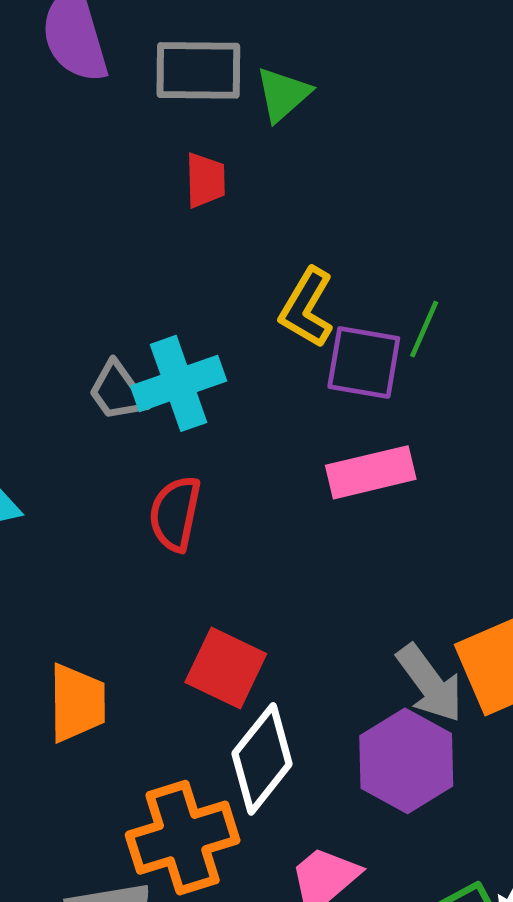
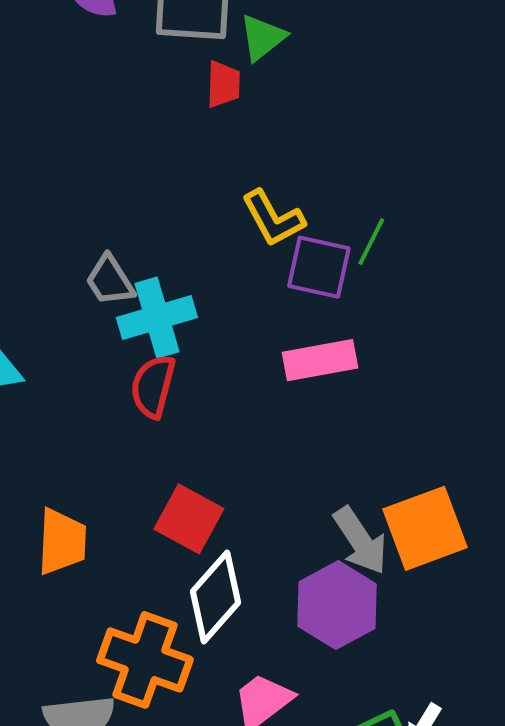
red trapezoid: (205, 180) -> (223, 84), moved
yellow L-shape: (307, 308) -> (273, 218), turned -62
cyan cross: (179, 383) -> (157, 318), moved
orange cross: (183, 838) -> (145, 660), turned 34

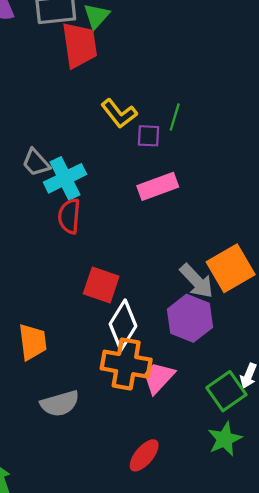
red trapezoid: (223, 84) -> (80, 45), size x1.8
purple square: (319, 267) -> (149, 136), size x0.7
orange trapezoid: (62, 542) -> (33, 342), moved
orange cross: (145, 660) -> (126, 364), moved

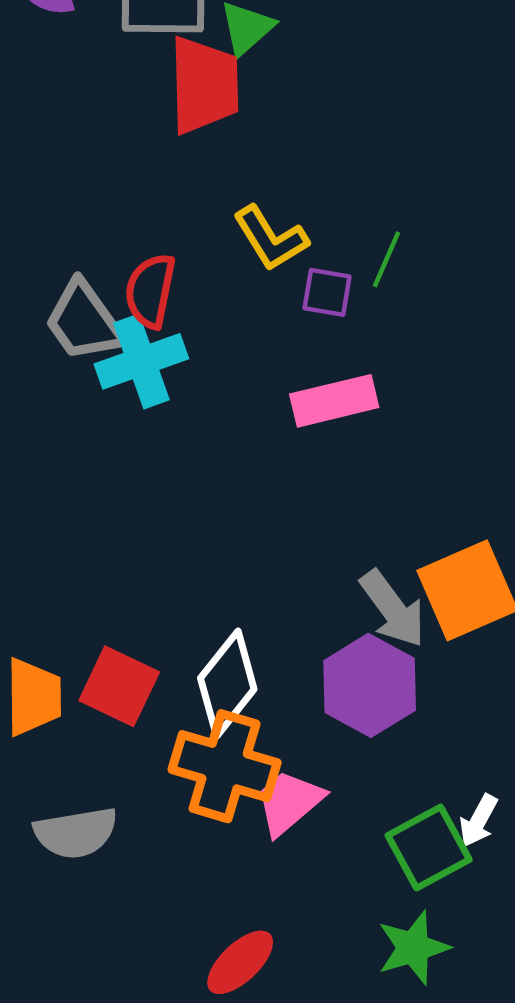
gray trapezoid: (36, 163) -> (84, 321), size x1.4
red semicircle: (69, 216) -> (150, 291), moved
red square: (101, 285) -> (119, 686), moved

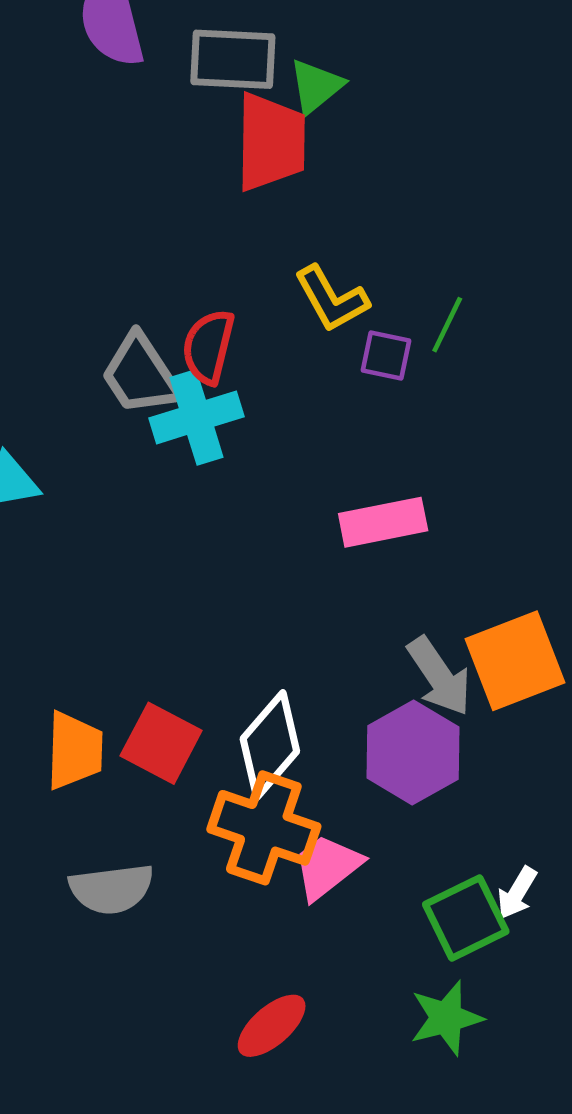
pink rectangle: (334, 401) -> (383, 522), moved

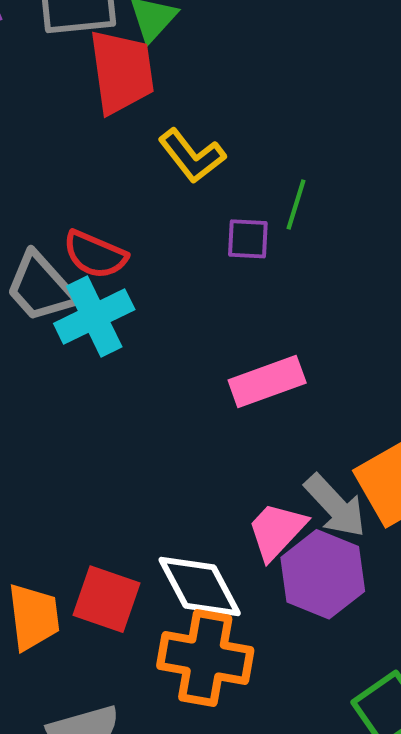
yellow L-shape: (331, 299) -> (192, 156), moved
red semicircle: (208, 347) -> (95, 255), turned -72
white diamond: (270, 745) -> (200, 586), turned -60
pink trapezoid: (327, 867) -> (277, 531), moved

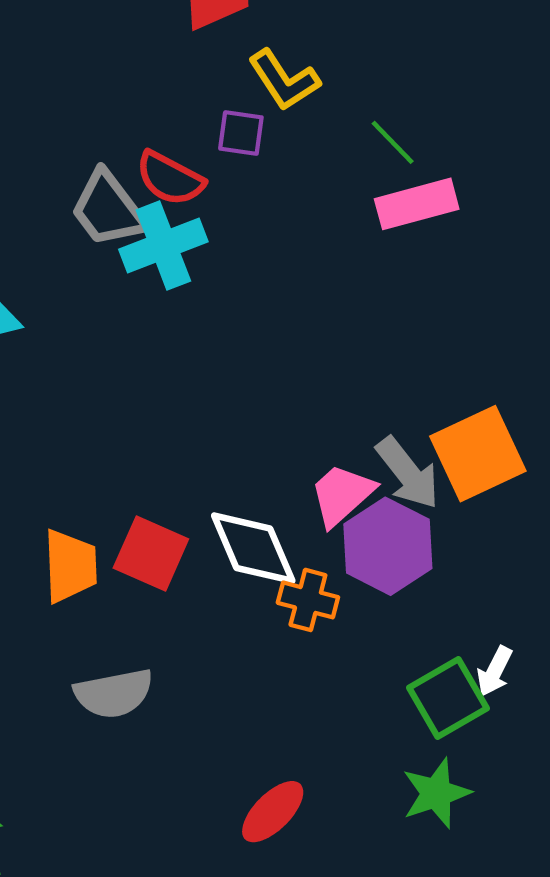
green line: (296, 205) -> (393, 142), turned -66
purple square: (248, 239) -> (241, 133), moved
pink rectangle: (267, 382) -> (417, 204), moved
orange cross: (205, 658) -> (308, 600), moved, size x0.6

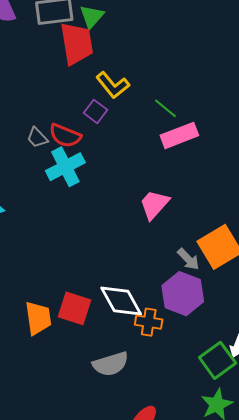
purple square: (241, 133) -> (95, 111), turned 35
gray trapezoid: (108, 209) -> (37, 138), moved, size x0.6
gray arrow: (408, 473) -> (188, 259), size x0.7
pink trapezoid: (342, 495) -> (154, 204), moved
gray semicircle: (114, 693) -> (111, 364), moved

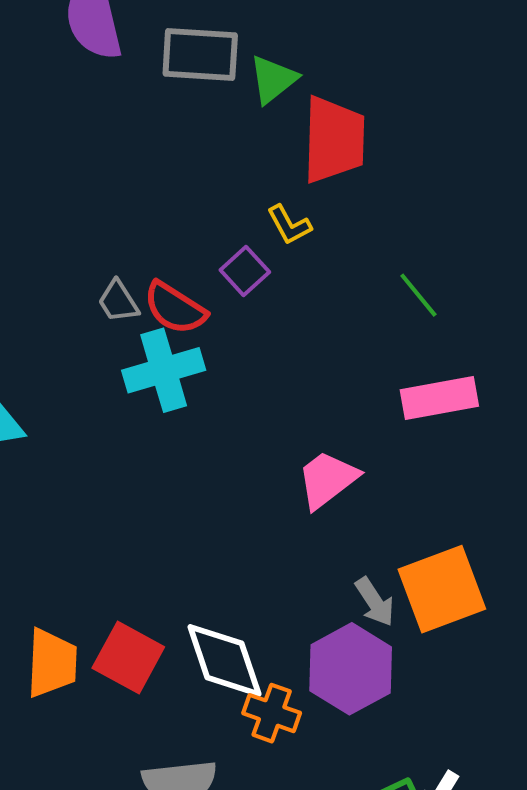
red trapezoid: (77, 44) -> (334, 140), moved
yellow L-shape: (113, 85) -> (289, 225), size x0.7
green line: (165, 108) -> (418, 295), moved
pink rectangle: (179, 135) -> (439, 398), moved

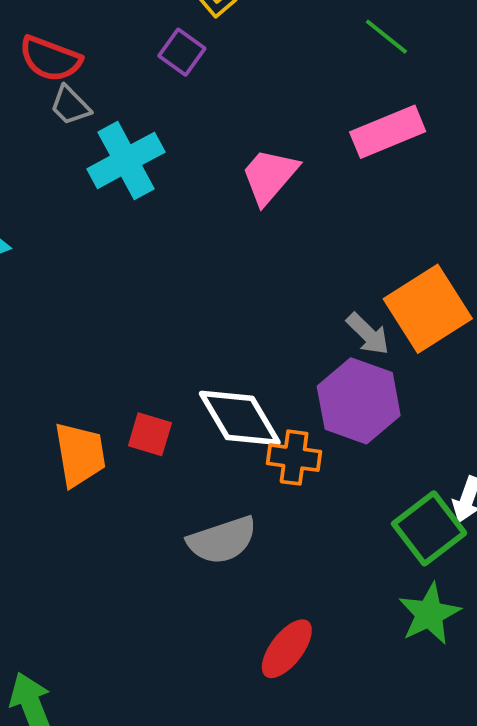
green line: (418, 295) -> (386, 37), moved
red semicircle: (175, 308) -> (50, 59), moved
pink trapezoid: (327, 479) -> (269, 176), moved
red square: (128, 657) -> (150, 434), size x0.7

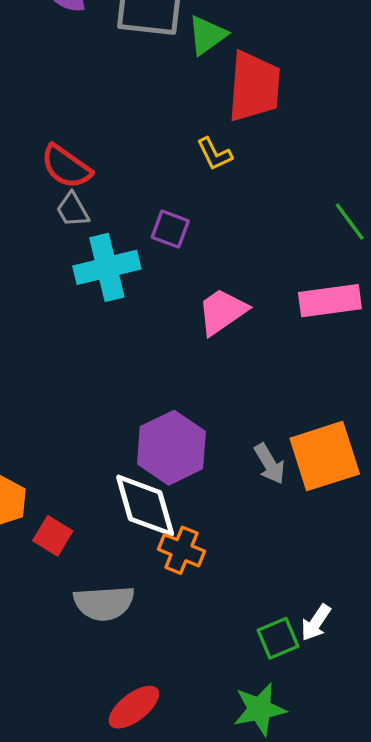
purple square: (182, 52) -> (170, 229), moved, turned -30
purple hexagon: (359, 401) -> (171, 448), moved
red square: (150, 434) -> (53, 536), moved
green square: (429, 528) -> (278, 638), size x0.7

